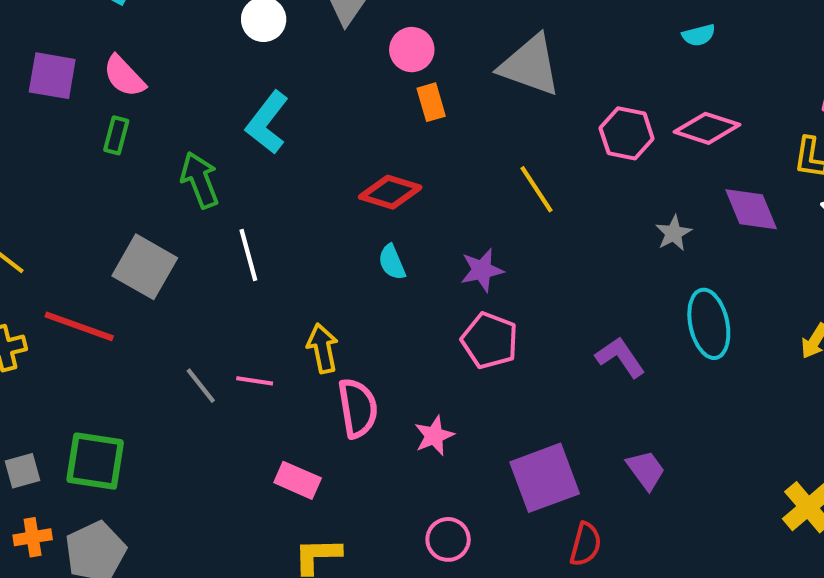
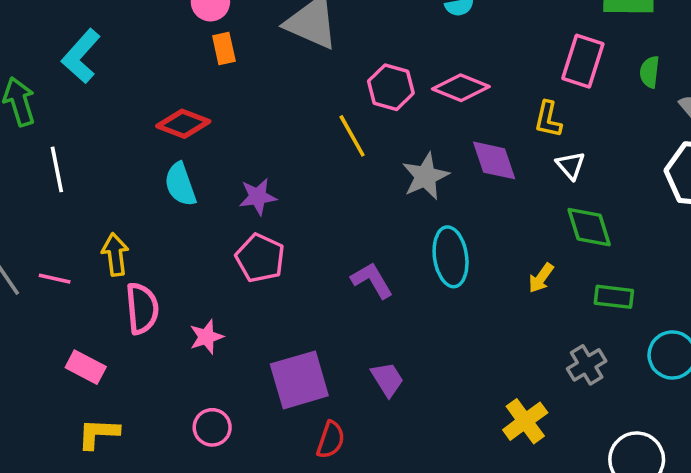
yellow line: (536, 189) -> (352, 136), moved
gray star: (674, 233) -> (426, 176), size x1.5
cyan semicircle: (392, 262) -> (180, 184), size x1.4

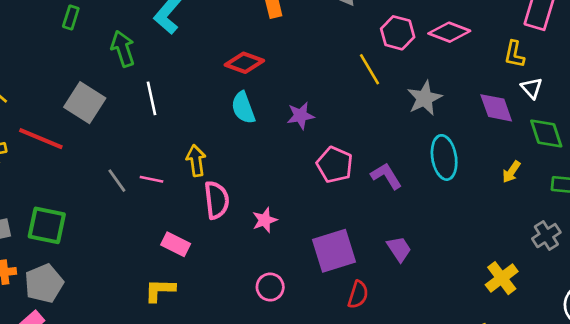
purple diamond: (494, 160) -> (496, 108), moved
pink pentagon: (260, 258) -> (335, 165), moved
yellow L-shape: (98, 433) -> (160, 290), moved

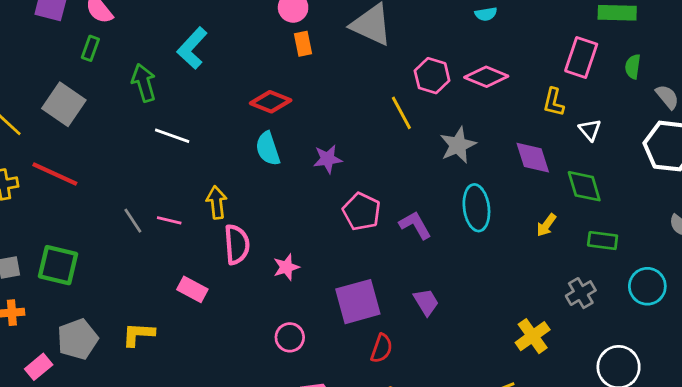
white triangle: (532, 88) -> (590, 130), moved
white line: (152, 98) -> (172, 136), turned -60
gray square: (85, 103) -> (64, 104), moved
gray pentagon: (44, 283) -> (78, 339), moved
yellow L-shape: (160, 290) -> (138, 334), moved

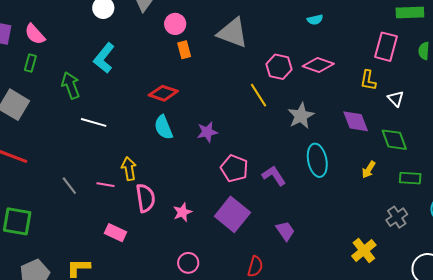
pink line: (169, 220) -> (105, 185), moved
purple square: (358, 302) -> (232, 214), moved, turned -32

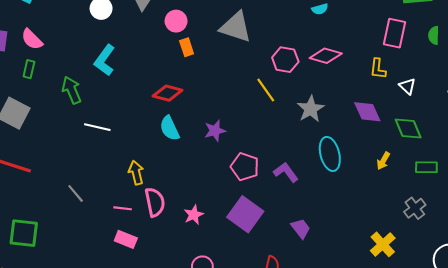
pink line: (105, 185) -> (123, 208), moved

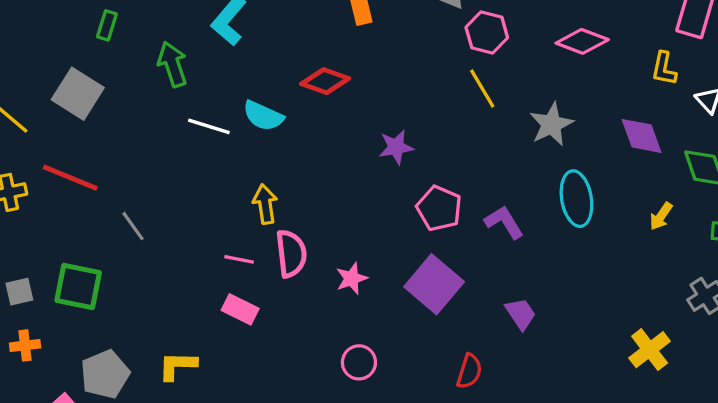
pink hexagon: (285, 60) -> (487, 32), moved
cyan semicircle: (170, 128) -> (263, 116), moved, turned -45
gray line: (76, 193) -> (133, 226), moved

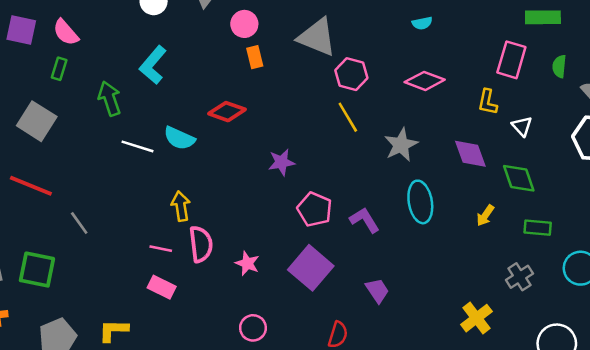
pink star: (352, 278) -> (247, 263), turned -30

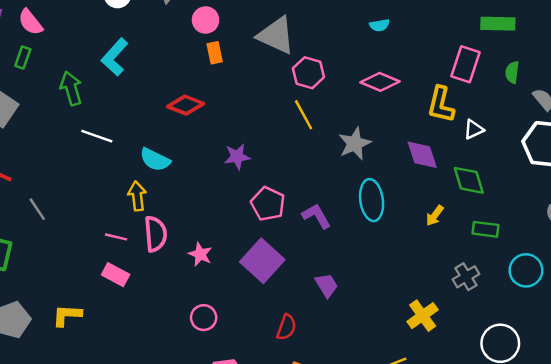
yellow L-shape: (488, 102) -> (441, 105), size x1.4
white triangle: (522, 126) -> (474, 129), turned 45
cyan semicircle: (179, 138) -> (155, 160), moved

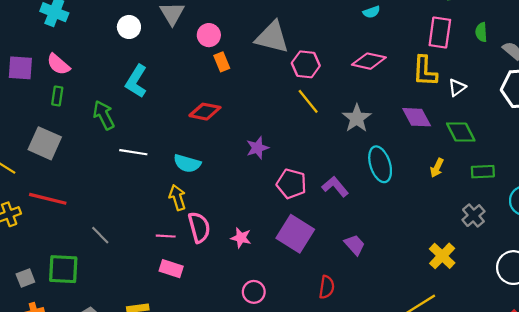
cyan semicircle: (379, 25) -> (372, 12), moved
gray line: (37, 209) -> (100, 235), moved

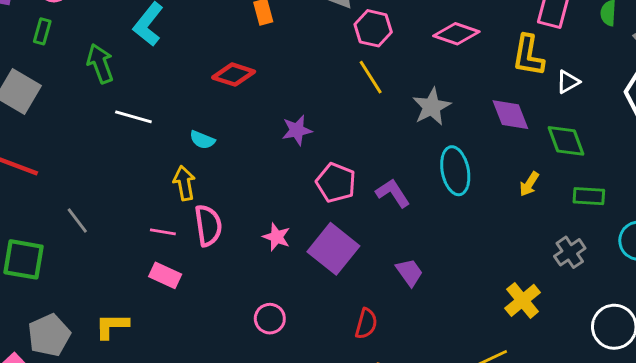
cyan semicircle: (187, 163) -> (202, 140), size x0.7
pink star: (241, 238) -> (277, 237), moved

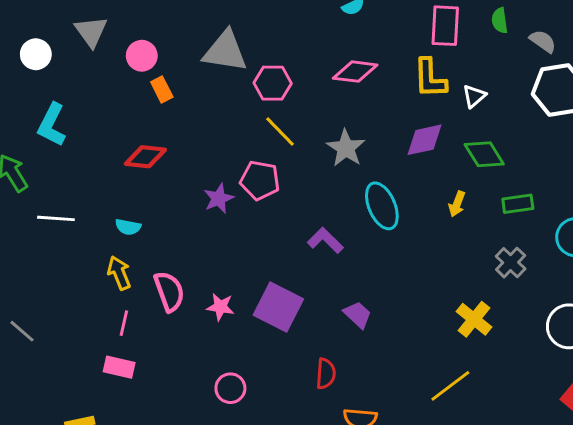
purple diamond: (510, 115) -> (424, 140), turned -69
pink pentagon: (336, 183) -> (260, 180), moved
pink semicircle: (208, 225) -> (169, 291), moved
pink line: (163, 232) -> (124, 323), moved, turned -75

